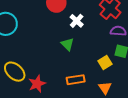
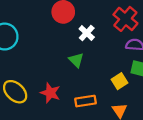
red star: (37, 84) -> (50, 93), moved, turned -30

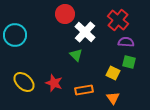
white cross: (87, 33) -> (85, 32), size x1.5
yellow square: (120, 81) -> (113, 73), turned -32

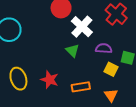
purple semicircle: (126, 42) -> (104, 48), moved
yellow ellipse: (24, 82) -> (18, 79), turned 30

